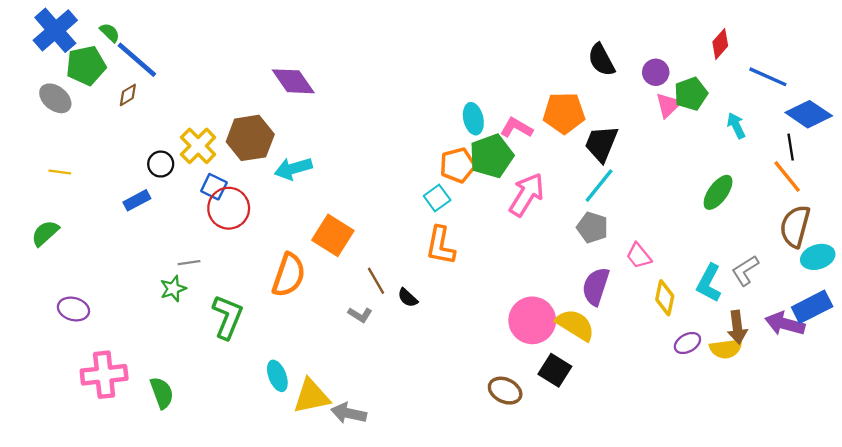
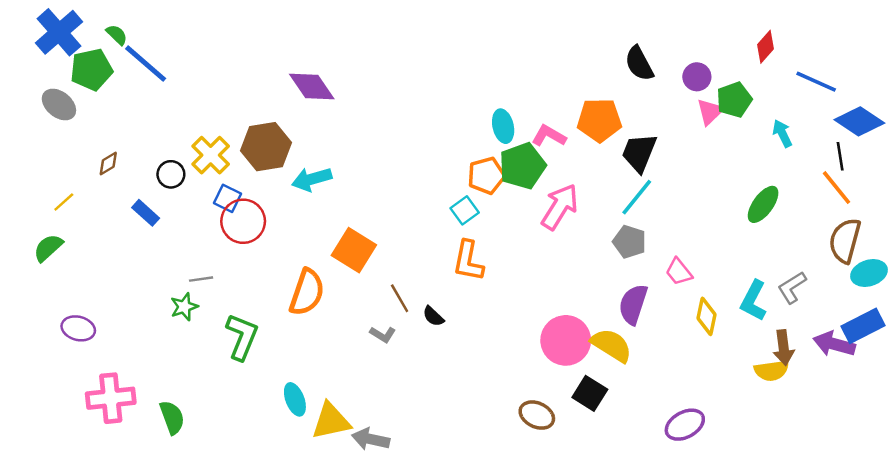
brown diamond: (128, 95) -> (108, 163), moved
yellow line: (60, 172) -> (64, 202), moved, turned -50
blue rectangle: (137, 200) -> (146, 213), turned 70
purple ellipse: (687, 343) -> (685, 425), moved, size x1.4

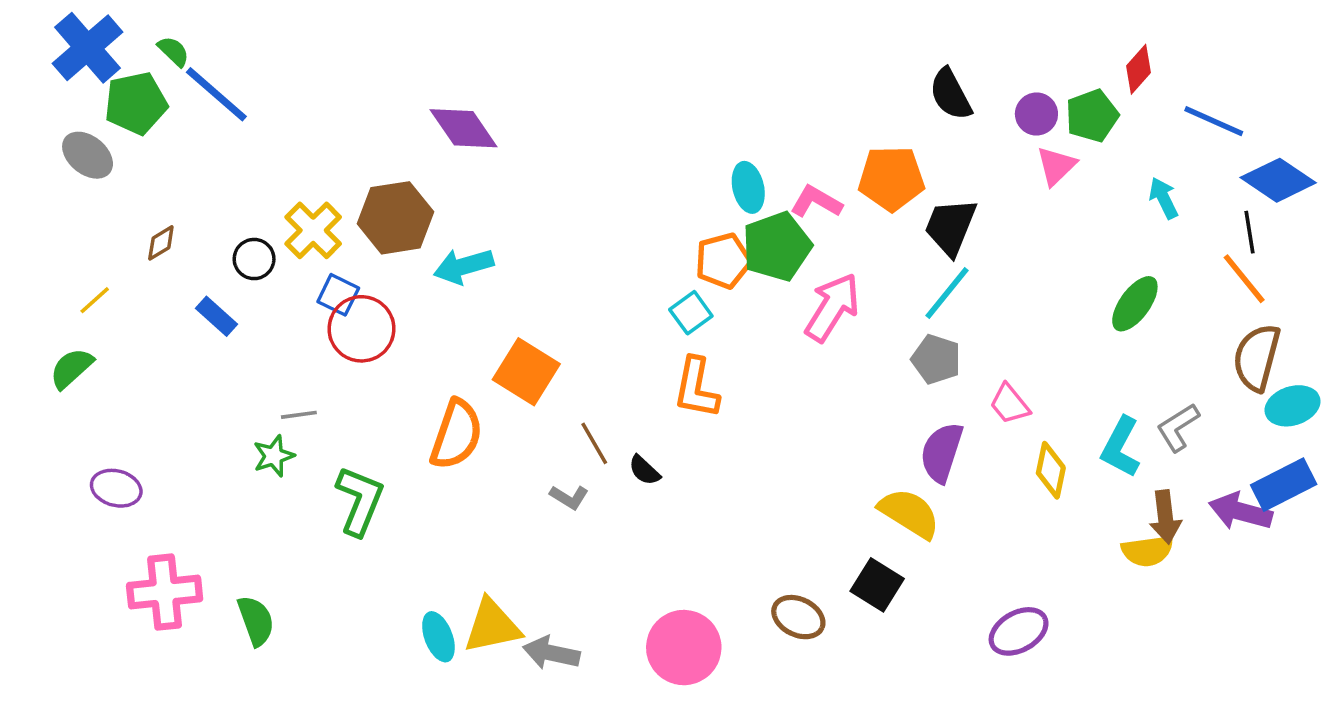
green pentagon: (734, 100) -> (1092, 116), moved
pink circle: (566, 340) -> (684, 648), moved
cyan ellipse: (295, 399) -> (438, 637), moved

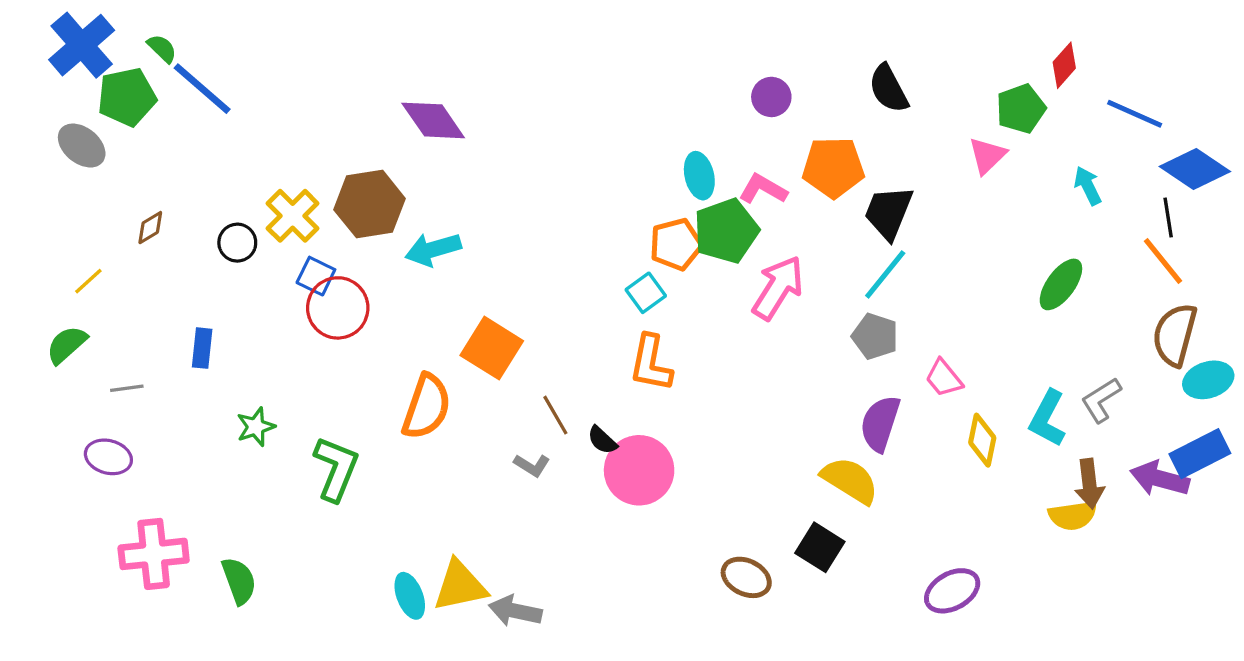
purple circle: (1036, 114) -> (771, 97), moved
blue rectangle: (216, 316) -> (202, 348), moved, turned 54
gray line: (299, 415) -> (127, 388), moved
pink circle: (684, 648) -> (639, 470), moved

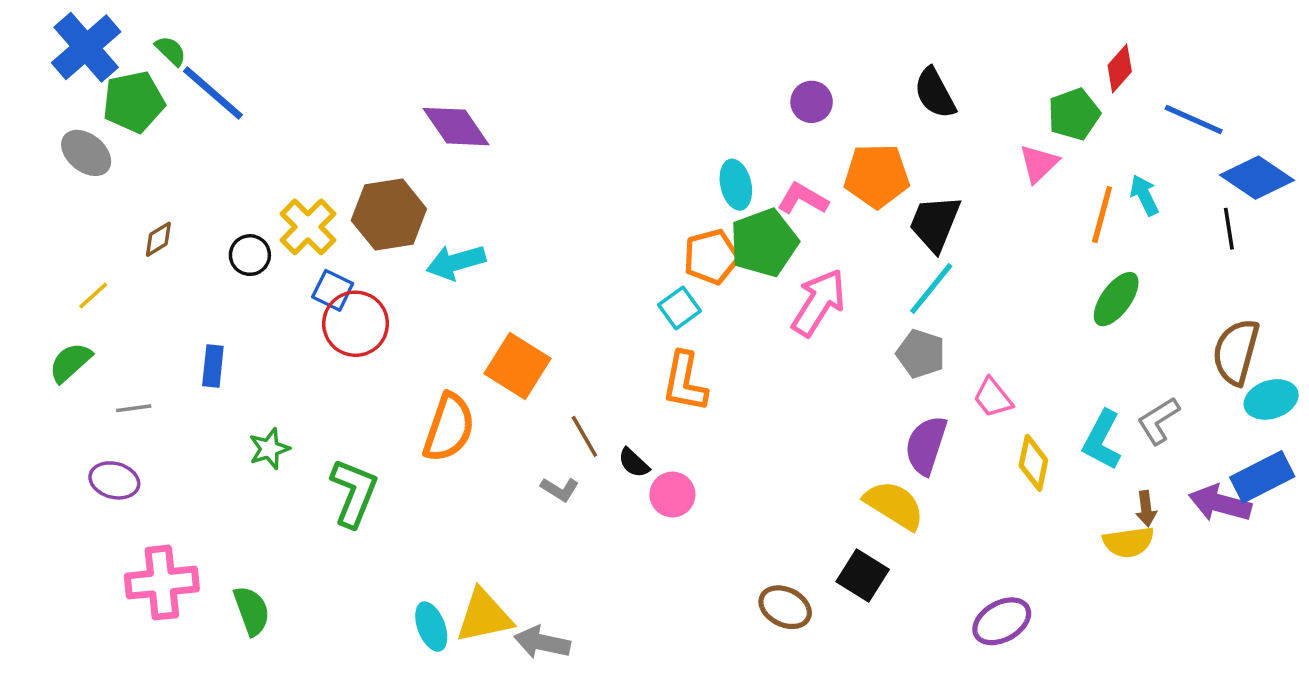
orange line: (1163, 261) -> (1102, 215), moved, turned 54
pink circle: (639, 470) -> (672, 495), size x0.6
brown arrow: (1089, 484) -> (1146, 509), size x0.7

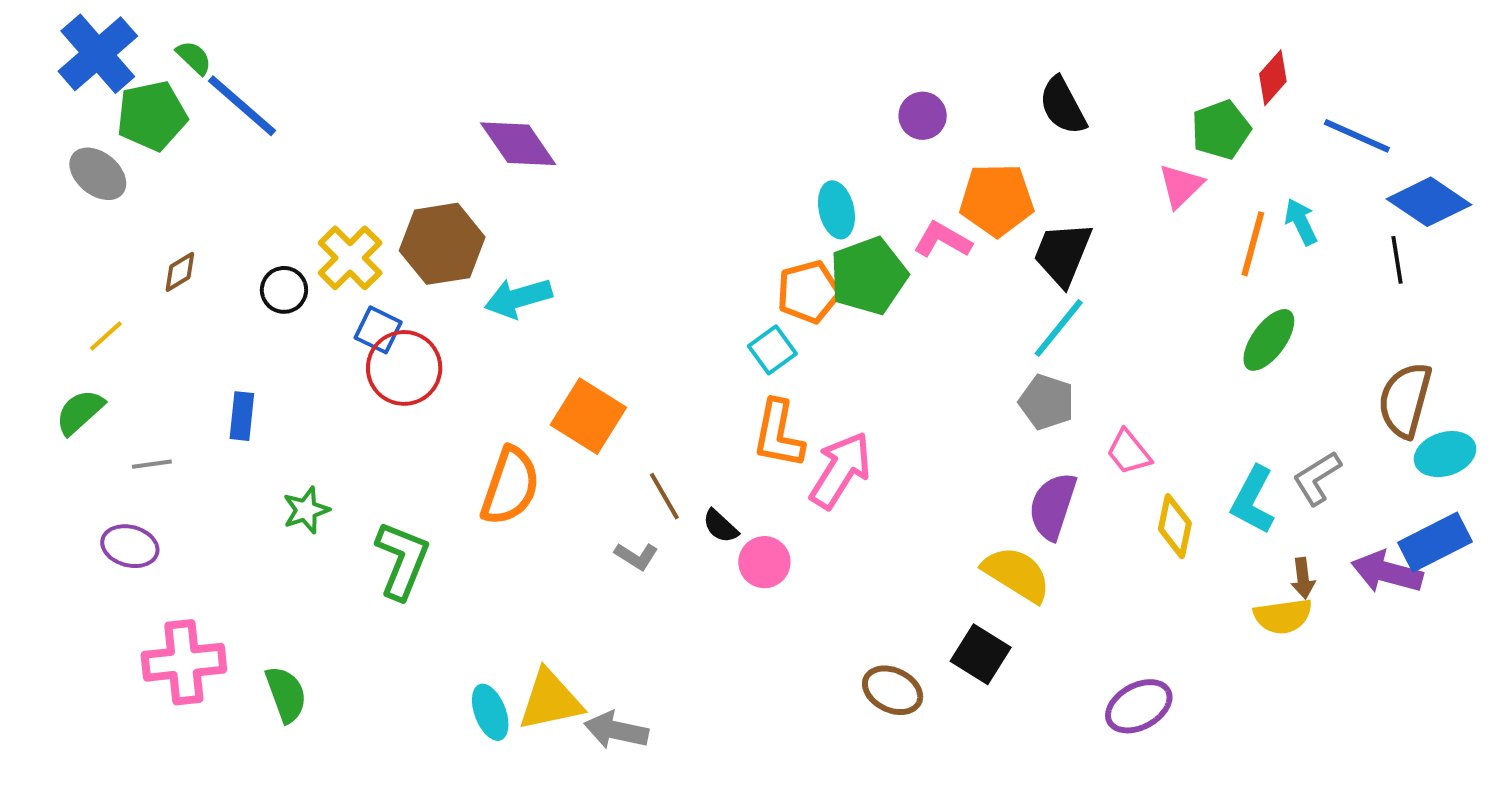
pink L-shape: (803, 199) -> (943, 240), moved
pink arrow: (819, 303) -> (840, 470), moved

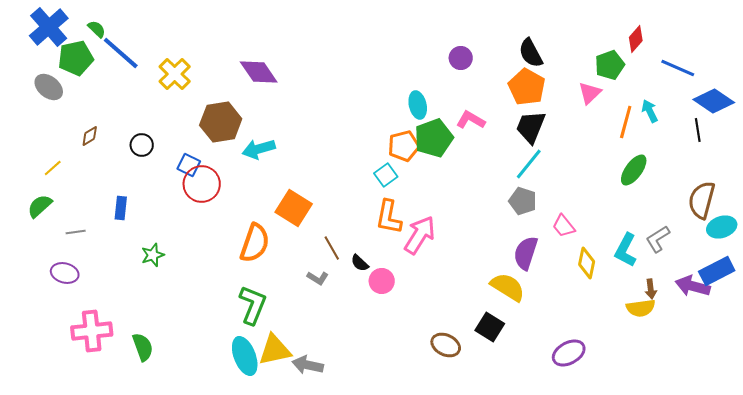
orange pentagon: (997, 200) -> (527, 87), moved, turned 30
yellow cross: (350, 258) -> (175, 74), moved
green L-shape: (402, 560) -> (253, 305), moved
cyan ellipse: (490, 712) -> (245, 356), size x1.4

